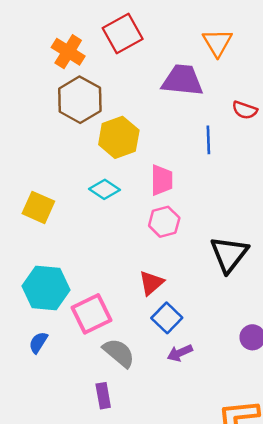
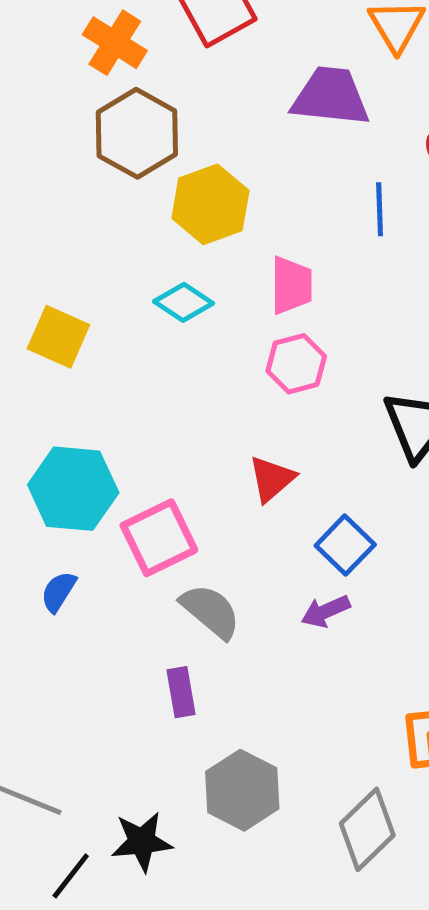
blue square: (167, 318) -> (345, 545), moved

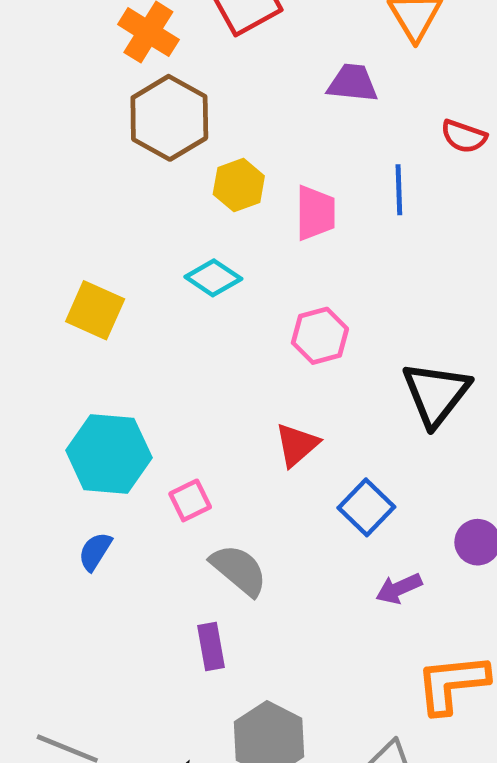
purple trapezoid: (330, 97) -> (352, 83), size x0.7
yellow hexagon: (210, 204) -> (239, 185), size x0.7
pink trapezoid: (291, 285) -> (315, 213), moved
pink square: (159, 538) -> (190, 500), size x0.6
purple arrow: (326, 611) -> (399, 589), moved

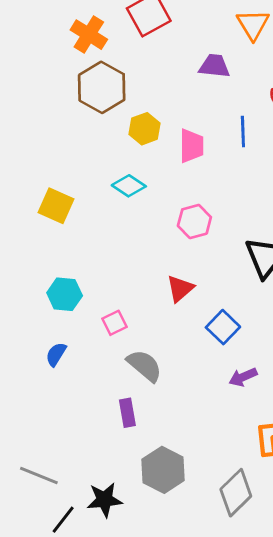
cyan hexagon: (109, 454) -> (65, 294), size x0.7

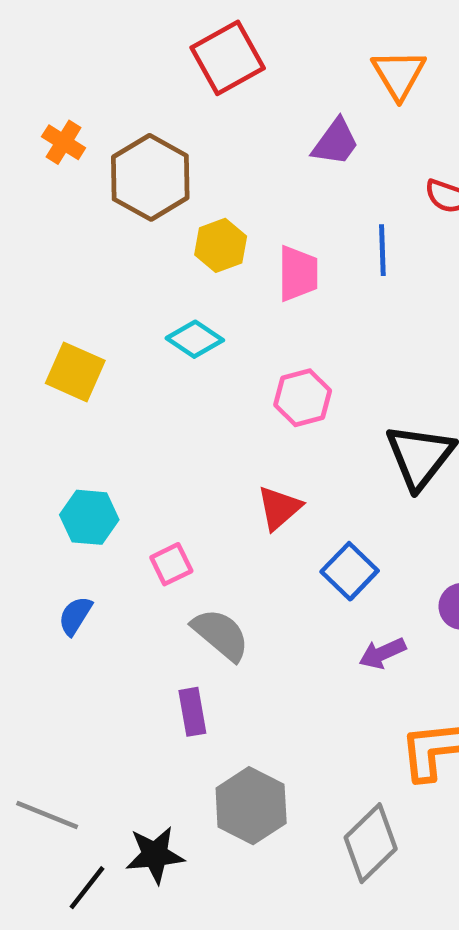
orange cross: (89, 35) -> (64, 142), moved, size x0.7
purple trapezoid: (214, 66) -> (335, 142), turned 120

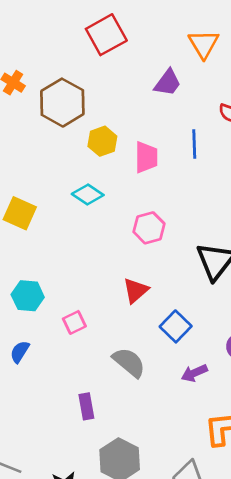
gray semicircle: (221, 635) -> (129, 362), moved

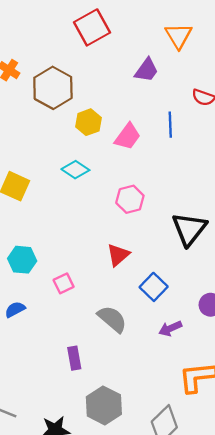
pink trapezoid: (146, 157) -> (128, 136), turned 36
blue semicircle: (20, 352) -> (15, 309), turned 30

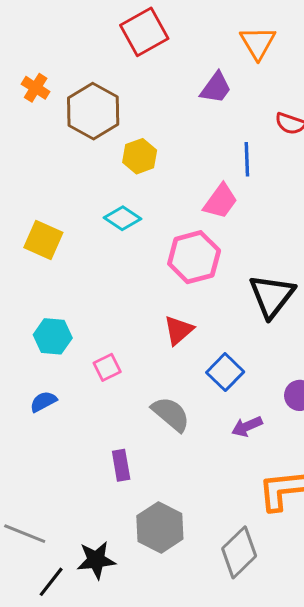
pink trapezoid: (128, 136) -> (220, 201), moved
pink hexagon: (130, 199) -> (194, 257), size x1.4

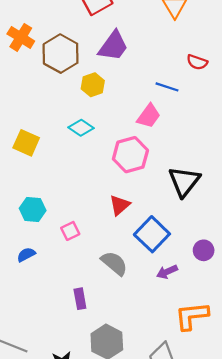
orange cross: (36, 88) -> (21, 37), size x1.4
purple trapezoid: (216, 88) -> (113, 46), moved, size x1.4
blue line: (247, 159) -> (167, 87), turned -70
blue square: (225, 372) -> (152, 234), size x1.4

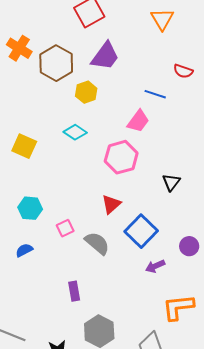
black triangle: (184, 182) -> (171, 182), size x0.6
gray semicircle: (114, 263) -> (97, 243), moved

